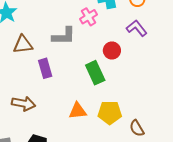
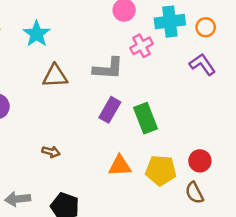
red circle: (112, 50) -> (200, 161), moved
purple rectangle: (45, 68) -> (110, 110), moved, turned 42
brown arrow: (24, 104) -> (51, 152), size x0.6

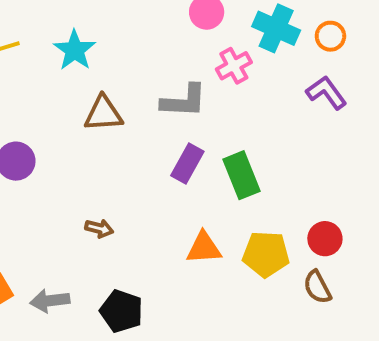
cyan cross: (170, 22) -> (276, 28), turned 32

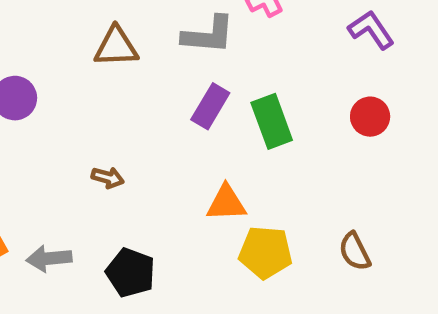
red circle: (325, 239) -> (370, 117), moved
yellow pentagon: (266, 254) -> (265, 252), moved

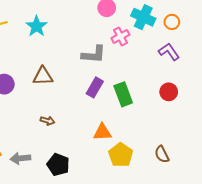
brown triangle: (116, 47) -> (43, 76), moved
yellow pentagon: (265, 252) -> (121, 155), turned 30

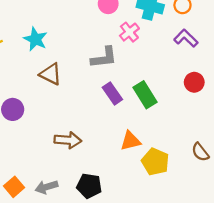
brown triangle: (43, 76) -> (51, 74), moved, turned 40
purple rectangle: (95, 87) -> (112, 93), turned -54
brown arrow: (47, 121) -> (68, 140), size x1.6

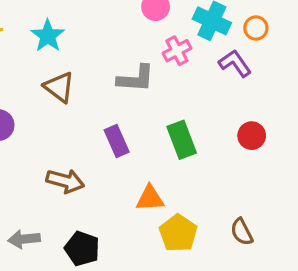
purple L-shape: (186, 38) -> (235, 63), moved
purple rectangle: (112, 93) -> (117, 141), moved

